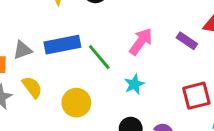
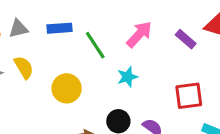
blue rectangle: (62, 45) -> (60, 28), size x0.7

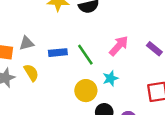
blue rectangle: (60, 28) -> (58, 53), moved
yellow circle: (67, 88) -> (86, 91), moved

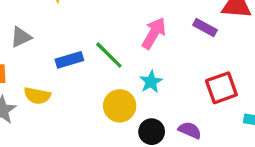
gray triangle: (27, 43) -> (21, 37), moved
yellow semicircle: (31, 73) -> (37, 96), turned 144

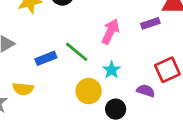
purple rectangle: (205, 28) -> (150, 23), turned -42
purple semicircle: (190, 130) -> (146, 91), moved

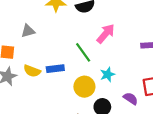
pink arrow: (110, 31) -> (106, 34), moved
blue rectangle: (46, 58) -> (55, 69), moved

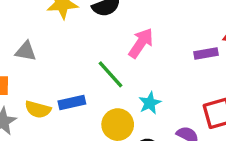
gray triangle: (28, 31) -> (26, 51), turned 32

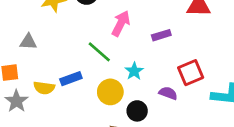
purple rectangle: (206, 53) -> (161, 35), moved

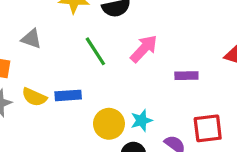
green line: (99, 52) -> (95, 51), moved
cyan star: (134, 71) -> (142, 120), moved

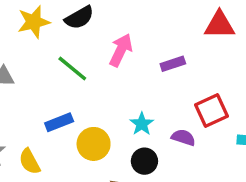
yellow semicircle: (34, 97) -> (30, 161), moved, turned 55
yellow circle: (109, 124) -> (94, 144), moved

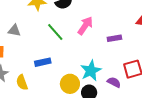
cyan star: (142, 124) -> (91, 71), size x1.5
yellow circle: (94, 144) -> (70, 84), moved

